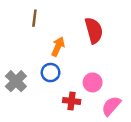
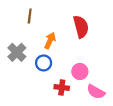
gray cross: (16, 81) -> (17, 52), moved
pink semicircle: (111, 106) -> (96, 92), turned -102

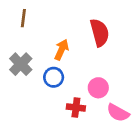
brown line: (30, 16) -> (23, 18), moved

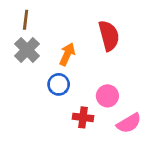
gray cross: (21, 64) -> (27, 50), moved
pink semicircle: (118, 113) -> (129, 123), turned -60

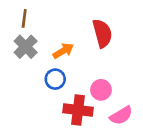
orange arrow: (67, 54) -> (63, 51), turned 35
red cross: (83, 117) -> (78, 110), size x1.5

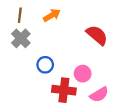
red semicircle: (102, 33) -> (97, 35), moved, turned -35
orange arrow: (63, 51) -> (52, 15), moved

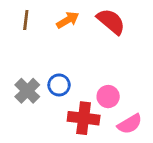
red semicircle: (97, 35) -> (111, 21), moved
gray cross: (21, 38) -> (27, 91), moved

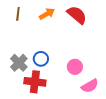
red cross: (84, 118) -> (35, 82), moved

